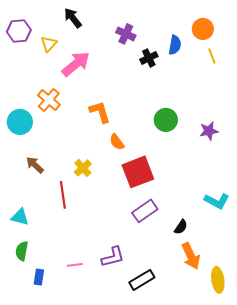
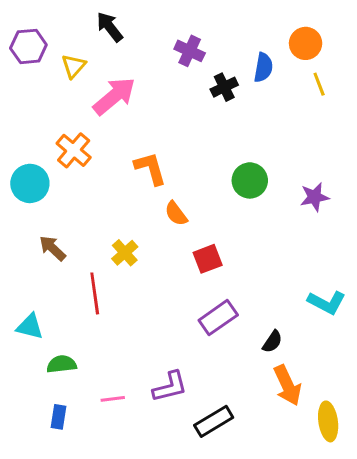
red square: (138, 172) -> (208, 259), size x0.6
green semicircle: (22, 251) -> (62, 364), moved, turned 72

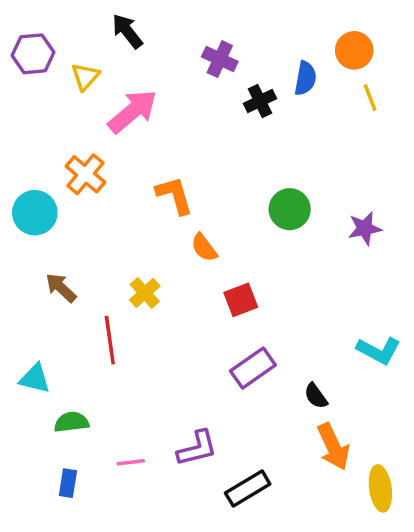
black semicircle: (272, 342) -> (316, 396), turned 110

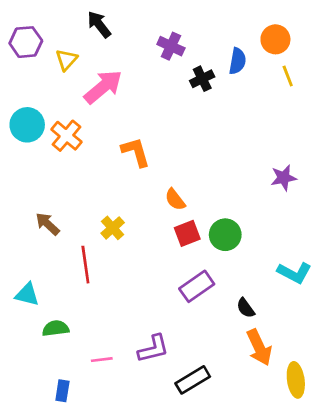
green circle: (290, 209) -> (225, 235), moved
cyan circle: (35, 213) -> (27, 125), moved
orange semicircle: (204, 248) -> (175, 199), moved
blue rectangle: (68, 483) -> (62, 391), moved

